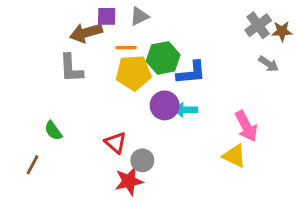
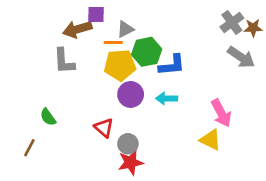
gray triangle: (139, 16) -> (125, 29), moved
gray arrow: (269, 64) -> (241, 57), size x1.5
purple circle: (165, 105) -> (131, 94), moved
red star: (129, 181) -> (131, 162), moved

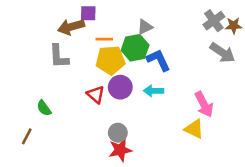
gray triangle: (125, 29) -> (145, 27), moved
blue L-shape: (172, 65) -> (158, 60), turned -110
red triangle: (104, 128) -> (96, 95), moved

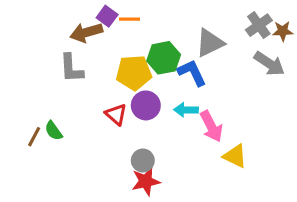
purple square: (88, 13) -> (107, 16), turned 35
gray triangle: (145, 27) -> (210, 43), moved, size x1.5
orange line: (104, 39) -> (129, 19), moved
pink arrow: (204, 104) -> (211, 126), moved
brown line: (27, 136) -> (34, 137), moved

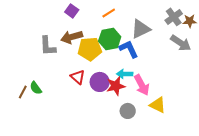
orange line: (129, 19) -> (109, 13), moved, turned -32
brown arrow: (86, 33) -> (72, 37), moved
purple circle: (146, 105) -> (100, 82), moved
gray circle: (143, 161) -> (128, 111), moved
red star: (146, 181) -> (116, 86), moved

